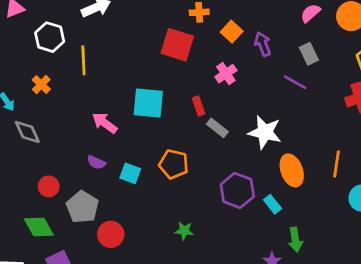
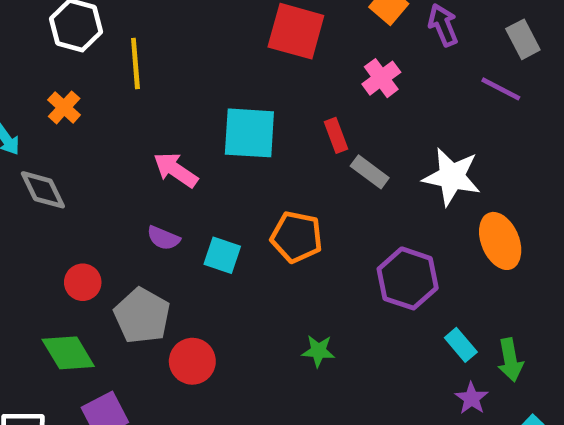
cyan rectangle: (272, 204) -> (461, 345), moved

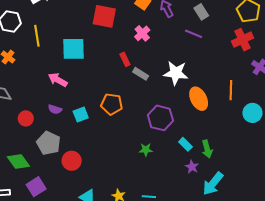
cyan square: (249, 133) -> (74, 49), moved
cyan square: (222, 255) -> (81, 114), turned -35
red circle: (83, 282) -> (26, 118), moved
green star: (318, 351) -> (146, 150), moved

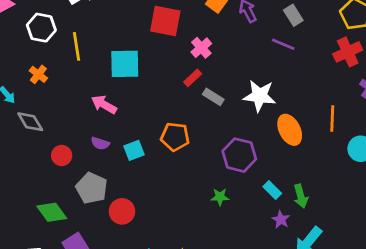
pink cross: (142, 33) -> (201, 48), moved
red rectangle: (125, 59) -> (193, 78), turned 72

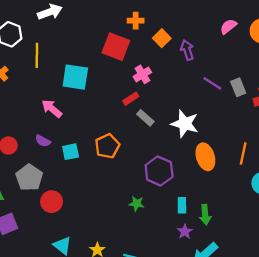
gray rectangle: (293, 15) -> (238, 87), moved
orange pentagon: (175, 137) -> (107, 146), turned 30
cyan rectangle: (272, 190) -> (182, 205), turned 35

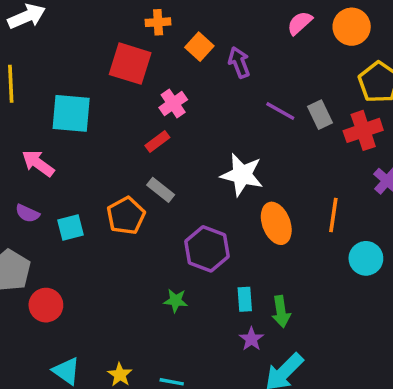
gray rectangle: (145, 118) -> (161, 190), moved

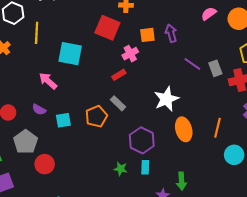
orange square: (199, 47) -> (147, 35), moved, turned 35
white star: (242, 175) -> (166, 99), turned 30
cyan rectangle: (245, 299) -> (145, 167), moved

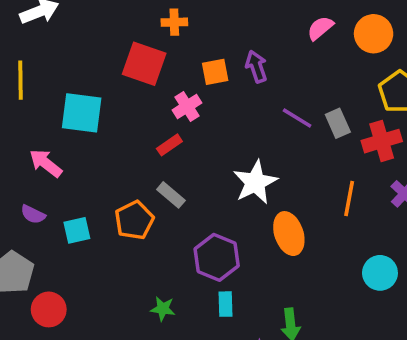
orange line: (218, 128) -> (349, 199), moved
green star: (121, 169) -> (163, 309), moved

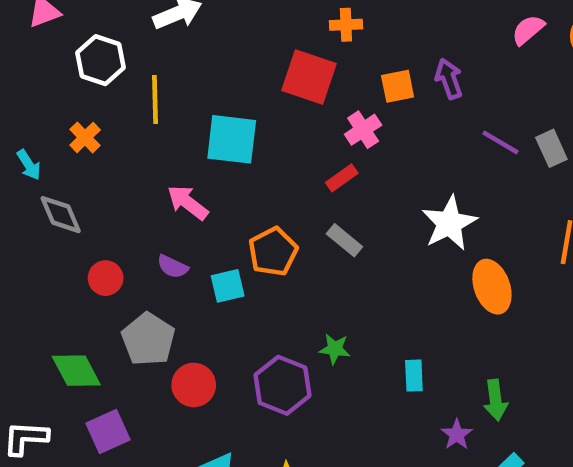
orange pentagon: (134, 220) -> (273, 252), moved
purple hexagon: (217, 257) -> (283, 385), moved
green star: (163, 309) -> (335, 349), moved

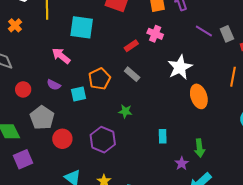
pink cross: (363, 130) -> (155, 34), moved, turned -35
green star: (335, 349) -> (125, 111), moved

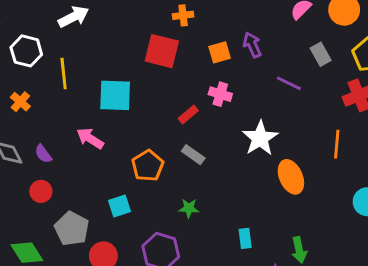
gray rectangle: (227, 34) -> (321, 54), moved
purple semicircle: (54, 85) -> (43, 154), moved, turned 32
cyan square: (79, 94) -> (120, 206), moved

